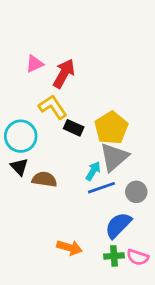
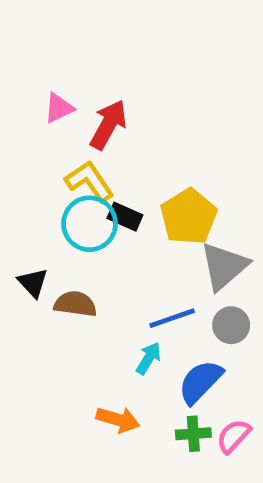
cyan circle: (21, 136) -> (90, 224), moved
gray triangle: (114, 157) -> (224, 266), moved
cyan arrow: (93, 171) -> (149, 358), moved
pink semicircle: (138, 257) -> (233, 436), turned 115

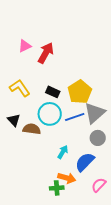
yellow L-shape: (90, 181) -> (20, 88), moved
cyan circle: (90, 224) -> (50, 114), moved
blue line: (172, 318) -> (75, 117), moved
orange arrow: (118, 420) -> (67, 178), moved
green cross: (193, 434) -> (57, 188), moved

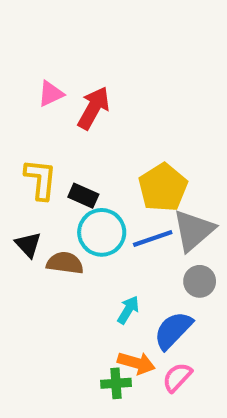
yellow L-shape: (20, 88) -> (40, 179), turned 40
black rectangle: (53, 92) -> (83, 196), moved
pink semicircle: (99, 185) -> (177, 377), moved

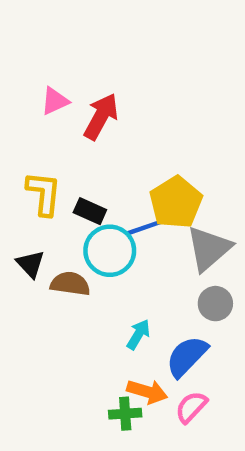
blue line: (153, 238) -> (147, 227), moved

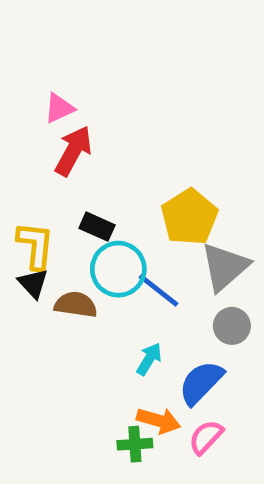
red arrow: (101, 116) -> (73, 151), moved
yellow L-shape: (44, 193) -> (35, 245), moved
blue line: (147, 227) -> (159, 290), moved, turned 57

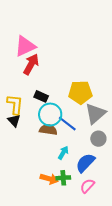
pink triangle: (59, 108) -> (25, 46), size x1.6
yellow pentagon: (189, 217) -> (80, 92), turned 30
brown semicircle: (76, 305) -> (48, 130), moved
orange arrow: (159, 421) -> (49, 179), moved
green cross: (135, 444) -> (63, 178), moved

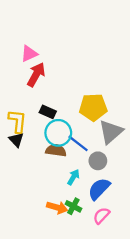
pink triangle: (25, 46) -> (29, 54), size x0.7
gray circle: (98, 139) -> (98, 161), moved
green cross: (63, 178) -> (73, 206), turned 32

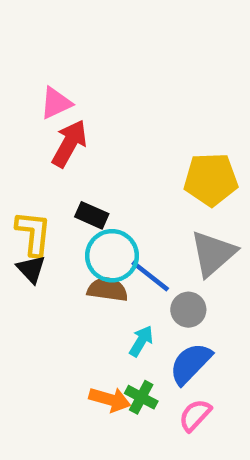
yellow pentagon: (93, 107) -> (211, 179), moved

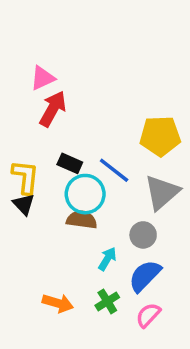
blue line: (150, 276) -> (114, 170), moved
green cross: (141, 397) -> (107, 301), turned 30
orange arrow: (110, 399) -> (58, 303), moved

